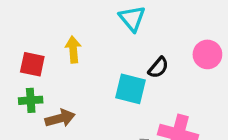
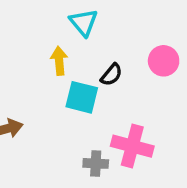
yellow arrow: (73, 50) -> (59, 61), moved

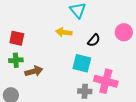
yellow arrow: (59, 61) -> (64, 32), turned -77
cyan square: (82, 97) -> (82, 63), moved

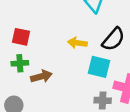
yellow arrow: (64, 32) -> (77, 43), moved
black semicircle: (94, 40) -> (113, 39), size x1.5

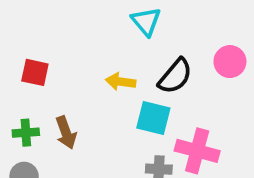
green cross: (20, 63) -> (26, 133), moved
brown arrow: (41, 76) -> (66, 133), turned 85

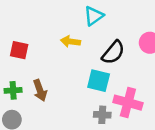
cyan triangle: (146, 21) -> (94, 16), turned 35
yellow arrow: (121, 82) -> (70, 42), moved

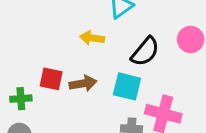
red square: (19, 50) -> (51, 79), moved
brown arrow: (40, 90) -> (83, 83), moved, turned -80

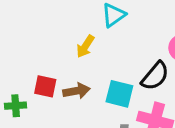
yellow arrow: (92, 38) -> (85, 46), turned -65
black semicircle: (145, 52) -> (155, 76), moved

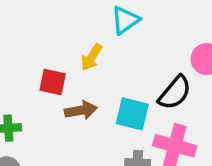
red square: (45, 86) -> (53, 82), moved

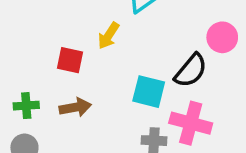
brown arrow: (81, 110) -> (75, 107), moved

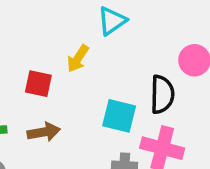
black semicircle: (191, 71) -> (162, 94), turned -39

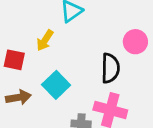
cyan square: (119, 116) -> (56, 85), moved, turned 32

